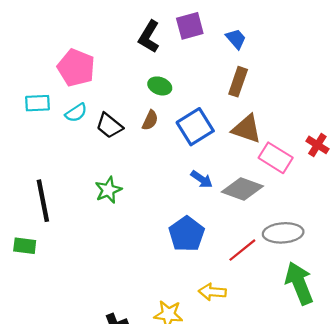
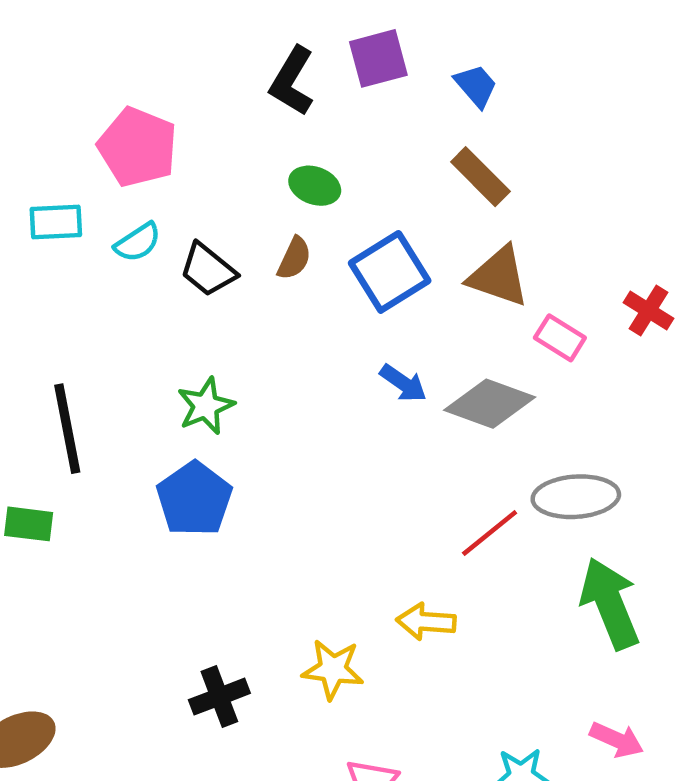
brown rectangle: (238, 82) -> (480, 177), turned -64
pink rectangle: (276, 158) -> (560, 338), size x0.7
blue pentagon: (187, 234) -> (194, 499), moved

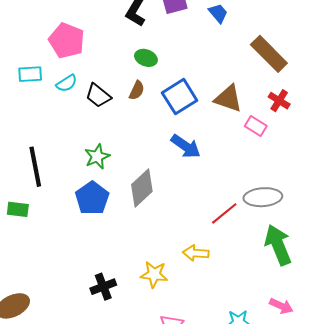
brown rectangle: (480, 177) -> (269, 54), moved, size x1.4
red cross: (648, 311) -> (279, 101), moved
blue arrow: (403, 383) -> (186, 146), size x1.4
gray diamond: (490, 404) -> (142, 188), moved, turned -63

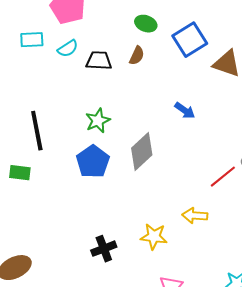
black trapezoid: (98, 95) -> (99, 61), turned 144
blue square: (180, 97) -> (190, 40), moved
blue arrow: (186, 146) -> (185, 111), size x0.7

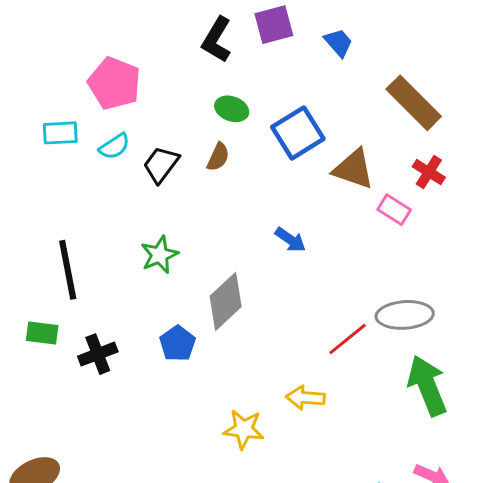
black trapezoid: (99, 61) -> (161, 165), turned -56
blue pentagon: (93, 162) -> (178, 344), moved, size x0.7
black cross: (104, 249) -> (98, 354), moved

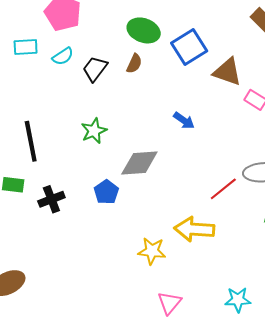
green ellipse: (232, 109) -> (144, 30), size x1.4
gray diamond: (226, 301) -> (139, 163), turned 39
yellow arrow: (305, 398) -> (194, 229), size x1.5

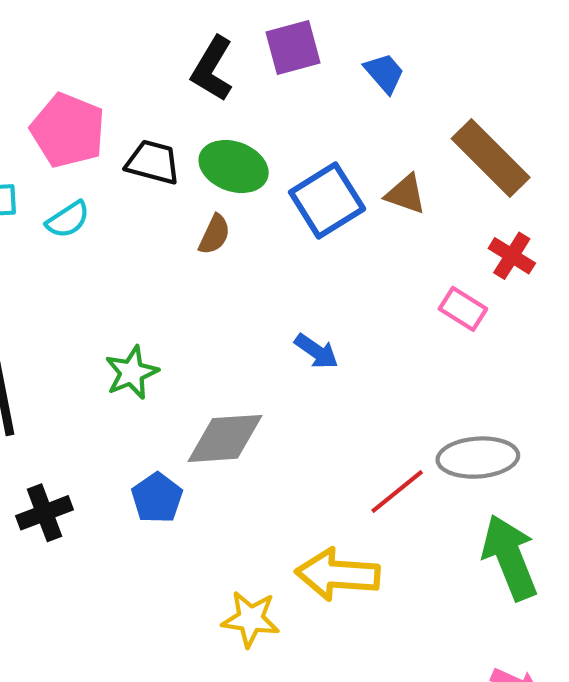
black trapezoid: (95, 69) -> (153, 162), moved, turned 68
brown triangle: (227, 72) -> (406, 194), moved, size x0.7

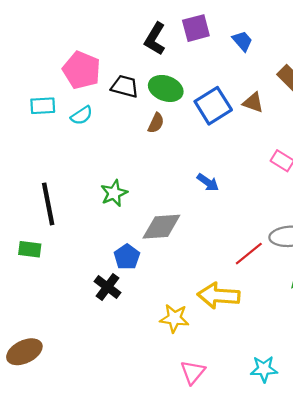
black cross: (44, 513) -> (107, 287), moved, turned -32

